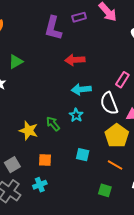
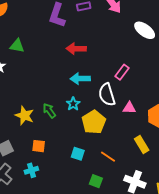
green triangle: (16, 62) -> (17, 46), turned 35
yellow pentagon: (117, 136) -> (94, 122), moved
cyan square: (83, 155) -> (78, 154), moved

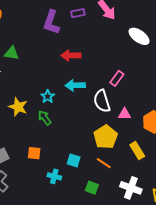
cyan star: (73, 104) -> (48, 97), moved
yellow star: (25, 116) -> (18, 107), moved
yellow pentagon: (94, 122) -> (106, 137), moved
cyan cross: (31, 170) -> (54, 176), moved, turned 32

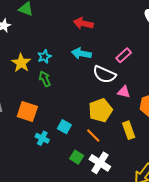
cyan star: (48, 97) -> (44, 57), moved
white semicircle: (102, 101) -> (104, 74), turned -60
orange square: (34, 153) -> (27, 112), size x1.5
white cross: (131, 188) -> (100, 163), moved

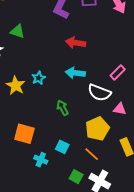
green arrow: (45, 79) -> (62, 108), moved

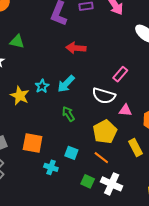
cyan arrow: (75, 73) -> (66, 84), moved, turned -48

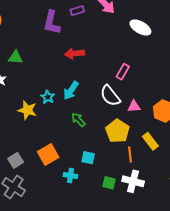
white semicircle: (104, 96) -> (110, 96), turned 45
orange square: (33, 143) -> (48, 155), turned -30
orange line: (101, 158) -> (130, 154), moved, turned 56

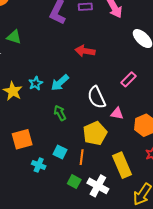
red arrow: (75, 54) -> (85, 51), moved
pink rectangle: (123, 72) -> (128, 79), moved
yellow rectangle: (150, 141) -> (122, 165), moved, size x1.4
orange line: (130, 154) -> (82, 157), moved

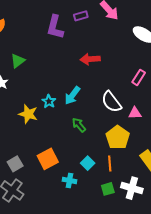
green triangle: (14, 37) -> (18, 61), turned -42
cyan square: (60, 152) -> (88, 163), turned 32
green square: (74, 182) -> (108, 189), turned -32

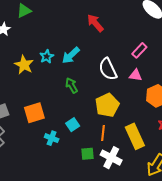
red arrow: (90, 59) -> (95, 23), turned 42
pink triangle: (135, 113) -> (135, 75), moved
orange line: (110, 164) -> (103, 133), moved

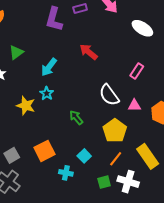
cyan arrow: (71, 55) -> (49, 67), moved
pink triangle: (135, 75) -> (134, 105), moved
orange line: (103, 133) -> (116, 159), turned 42

